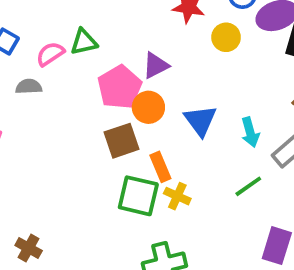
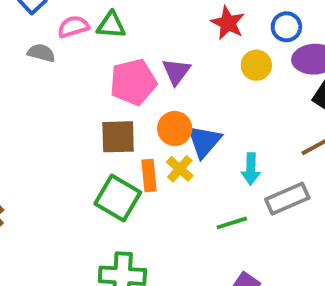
purple triangle: (156, 65) -> (176, 72), turned -44
orange circle: (148, 107) -> (175, 128), moved
yellow cross: (177, 196) -> (180, 169), moved

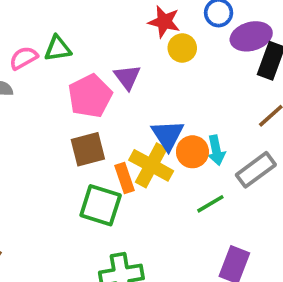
yellow circle: (256, 65) -> (182, 48), moved
orange circle: (175, 128) -> (192, 152), moved
yellow cross: (180, 169) -> (151, 165), size x1.6

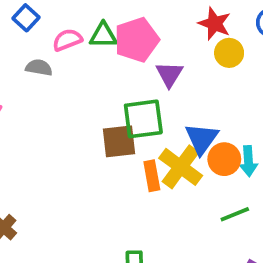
pink pentagon: (90, 96) -> (137, 40), moved
green square: (101, 205) -> (143, 119), moved, turned -33

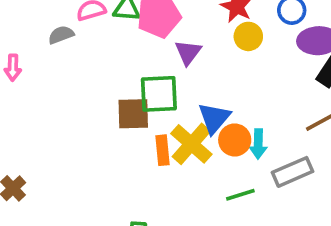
gray semicircle: (39, 68) -> (61, 35), turned -35

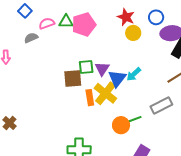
purple triangle: (188, 52) -> (102, 69), moved
green square: (159, 94) -> (86, 67), size x0.7
orange circle: (235, 140) -> (121, 125), moved
cyan arrow: (258, 144) -> (134, 74), moved, turned 49

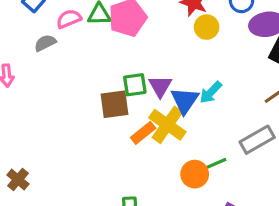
orange rectangle: (90, 98) -> (143, 133), turned 63

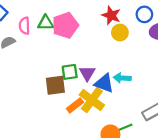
pink semicircle: (69, 19) -> (24, 26), turned -70
cyan arrow: (211, 92) -> (122, 78), turned 49
blue triangle: (185, 100) -> (104, 83), turned -45

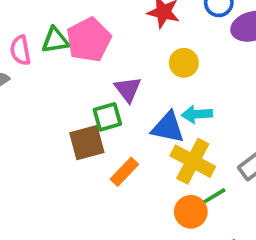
yellow circle: (120, 33) -> (184, 63), moved
purple triangle: (87, 73) -> (128, 89), moved
yellow cross: (92, 100) -> (193, 161), moved

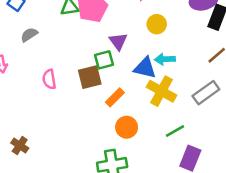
pink semicircle: (20, 50) -> (49, 79), moved
green line: (212, 197) -> (175, 131), moved
orange circle: (191, 212) -> (127, 127), moved

